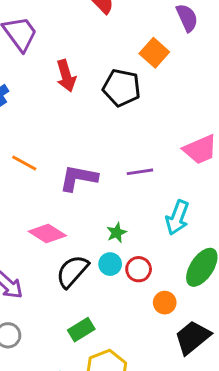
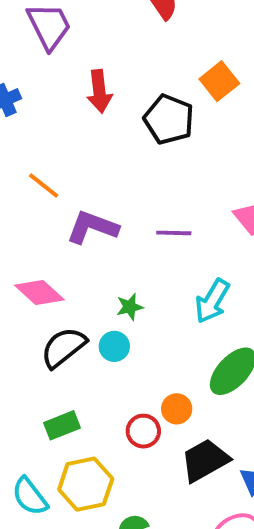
orange line: (24, 163) -> (44, 186), moved
red circle: (139, 269) -> (143, 431), moved

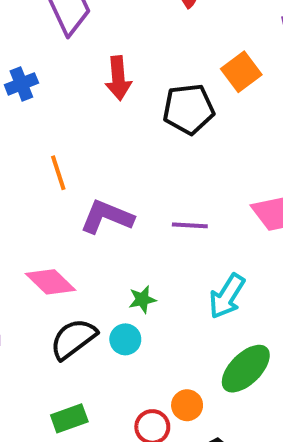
black pentagon: (169, 119) -> (188, 109), turned -30
orange line: (44, 186) -> (58, 173), turned 32

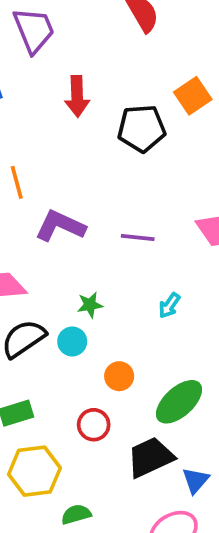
cyan arrow: (227, 296) -> (169, 305), size x0.6
green ellipse: (246, 369) -> (179, 402), moved
orange circle: (187, 405) -> (119, 376), moved

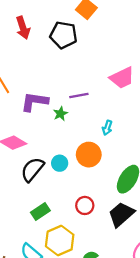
black pentagon: (142, 128) -> (64, 35), turned 30
green star: (90, 305) -> (61, 114), moved
orange circle: (119, 376) -> (89, 155), moved, size x1.5

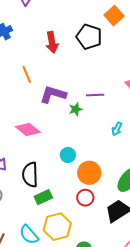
red arrow: (23, 28) -> (52, 42), moved
orange circle: (89, 155) -> (89, 173), moved
black semicircle: (32, 169) -> (30, 175), moved, turned -50

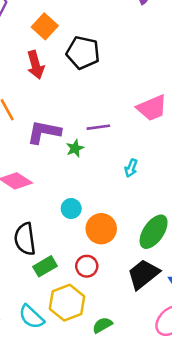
orange square: (114, 16) -> (45, 26), moved
red circle: (85, 198) -> (87, 266), moved

